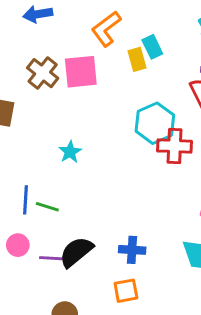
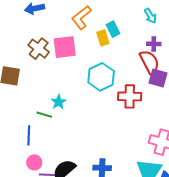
cyan hexagon: (155, 123) -> (101, 77), moved
green line: (47, 207) -> (44, 115), moved
pink circle: (18, 245) -> (34, 162), moved

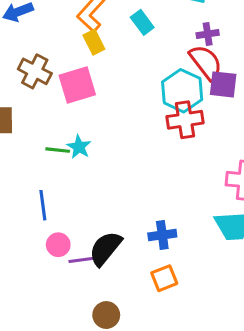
yellow rectangle: (103, 38) -> (94, 42), moved
pink square: (65, 47) -> (77, 85), moved
cyan hexagon: (101, 77) -> (182, 91), moved
green line: (44, 115) -> (58, 150), moved

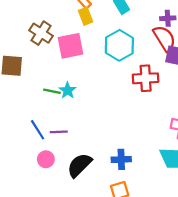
cyan hexagon: (182, 91) -> (119, 45), moved
blue line: (43, 205) -> (38, 130), turned -30
purple line: (81, 260) -> (59, 132), moved

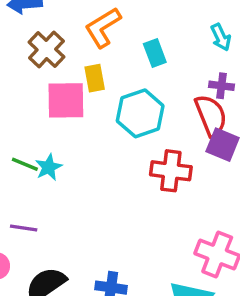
yellow rectangle: (86, 16) -> (95, 78), moved
brown cross: (41, 33) -> (46, 49), moved

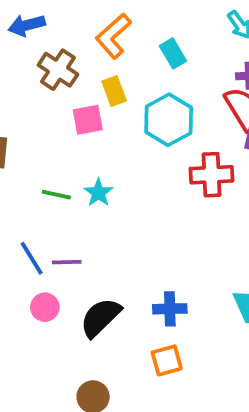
pink square: (66, 100) -> (88, 120), size x0.7
cyan star: (49, 167) -> (98, 193), moved

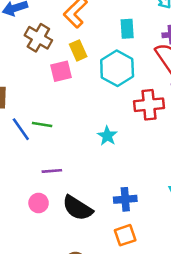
cyan rectangle: (173, 53) -> (127, 29), moved, turned 30
cyan star: (98, 193) -> (107, 136), moved
blue line: (32, 258) -> (21, 129), moved
black semicircle: (100, 317) -> (77, 208), turned -100

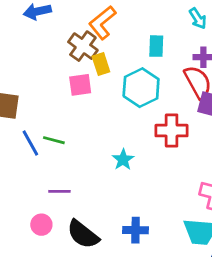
brown cross: (38, 38) -> (83, 46), moved

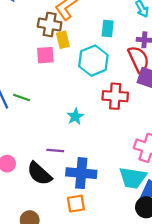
brown cross: (83, 46) -> (50, 25), turned -30
purple line: (59, 191) -> (55, 150), moved
blue cross: (136, 230) -> (81, 173), size x1.5

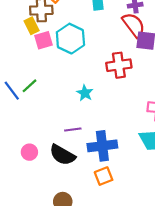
yellow rectangle: (63, 40) -> (32, 26), moved
cyan hexagon: (93, 61) -> (70, 39), moved
green line: (21, 97) -> (30, 86), turned -49

